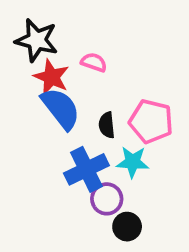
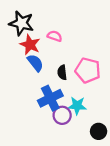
blue semicircle: (61, 108) -> (35, 63), size x0.7
cyan star: (133, 162) -> (77, 106), moved
black circle: (127, 227) -> (99, 131), moved

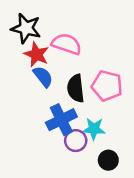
pink semicircle: (55, 36) -> (67, 44), size x1.6
black semicircle: (62, 72) -> (76, 88), size x1.5
black circle: (99, 131) -> (108, 160), moved

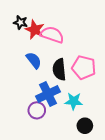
black star: (26, 28) -> (20, 22), size x0.6
red star: (37, 54) -> (35, 30), moved
purple circle: (76, 141) -> (37, 110), moved

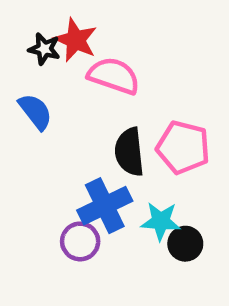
red star: (35, 30) -> (76, 40), moved
blue semicircle: (34, 60) -> (35, 112), moved
black circle: (85, 126) -> (185, 244), moved

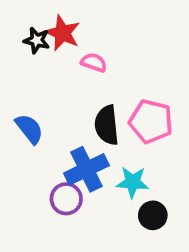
pink semicircle: (114, 76) -> (94, 62), size x0.6
blue semicircle: (35, 112) -> (29, 129), moved
black circle: (185, 244) -> (153, 215), moved

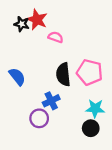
blue cross: (86, 169) -> (51, 101), size x0.7
cyan star: (133, 182) -> (95, 108), moved

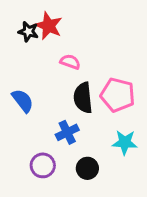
pink semicircle: (56, 37) -> (70, 62), moved
purple circle: (39, 118) -> (43, 165), moved
black circle: (91, 128) -> (87, 168), moved

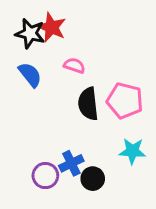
black star: (28, 32) -> (30, 33), size x1.4
blue semicircle: (23, 101) -> (30, 75), moved
blue cross: (67, 132) -> (71, 163), moved

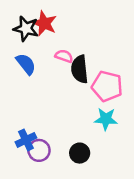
black semicircle: (88, 104) -> (80, 69), moved
cyan star: (132, 151) -> (106, 119), moved
blue cross: (71, 163) -> (26, 140), moved

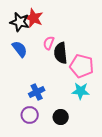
pink semicircle: (64, 56) -> (49, 43), turned -88
blue cross: (26, 140) -> (37, 92), moved

